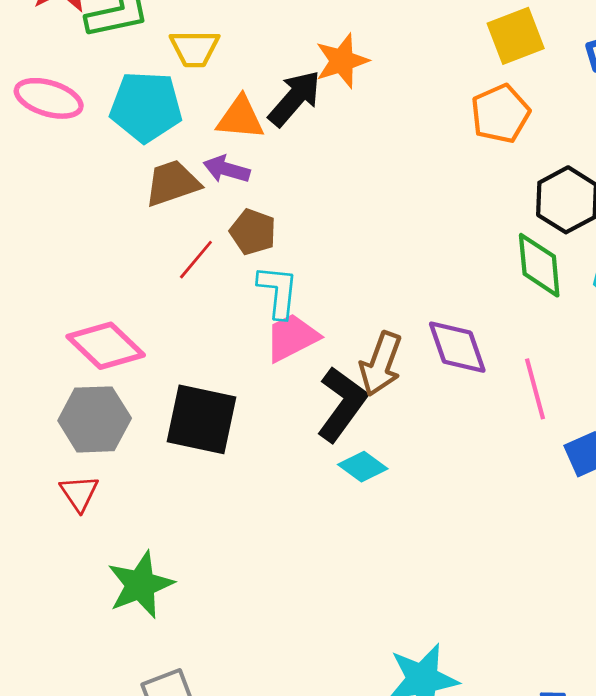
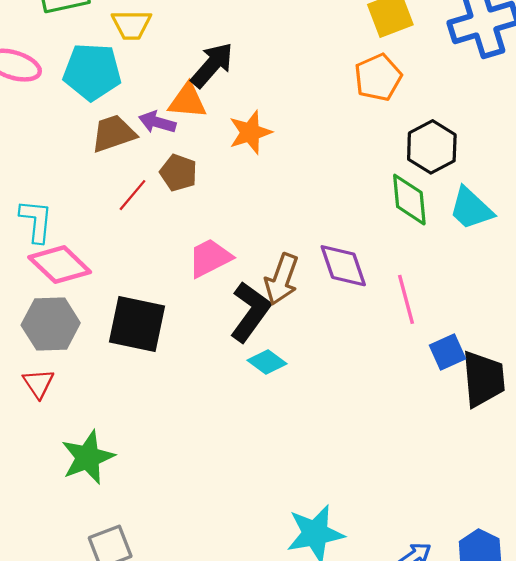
orange star: (342, 61) -> (250, 132), moved
orange triangle: (240, 118) -> (187, 101), moved
cyan L-shape: (278, 292) -> (36, 221), moved

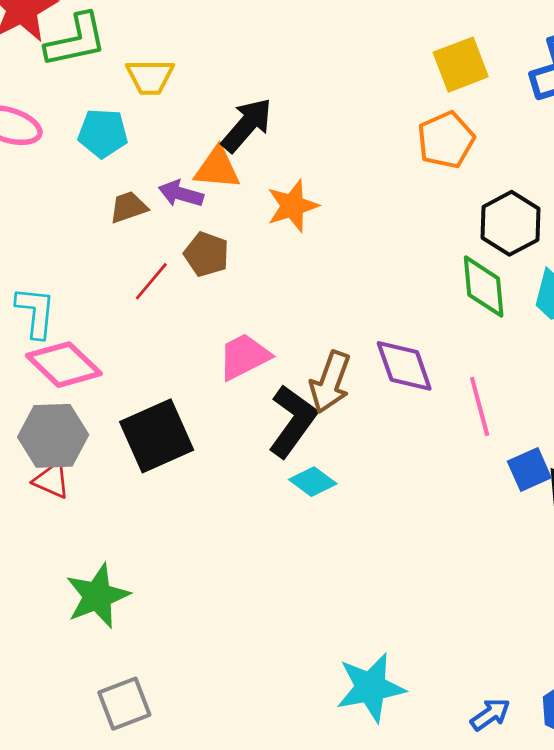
cyan pentagon: (92, 72) -> (103, 133), size x0.7
brown trapezoid: (113, 133) -> (128, 207), size x0.7
black square: (137, 324) -> (157, 436), turned -36
red triangle: (38, 383) -> (52, 480), moved, turned -32

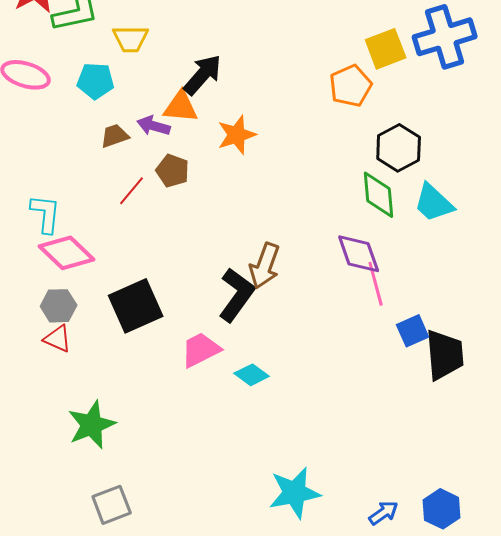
yellow square: (461, 65) -> (386, 49), moved
pink trapezoid: (244, 357) -> (201, 350), moved
purple diamond: (404, 366) -> (359, 254), moved
gray hexagon: (53, 436) -> (59, 306), size x0.7
cyan diamond: (313, 482) -> (252, 375), moved

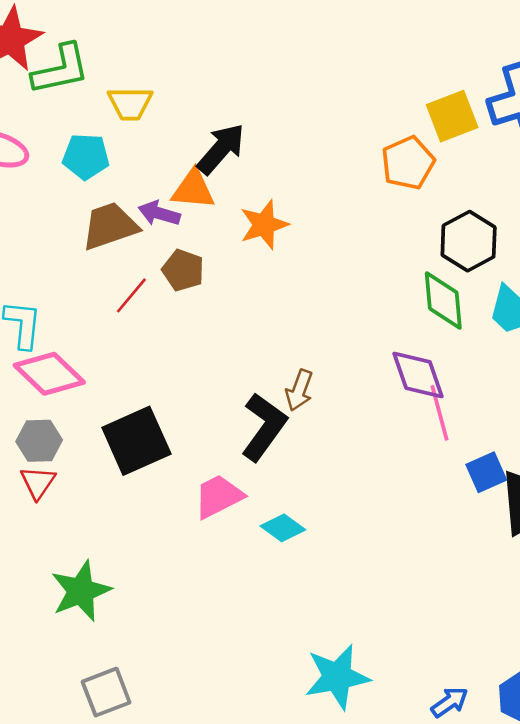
brown trapezoid: (115, 136) -> (110, 226), size x1.6
brown arrow: (265, 266) -> (299, 390), size x0.7
red triangle: (58, 339) -> (38, 482), turned 40

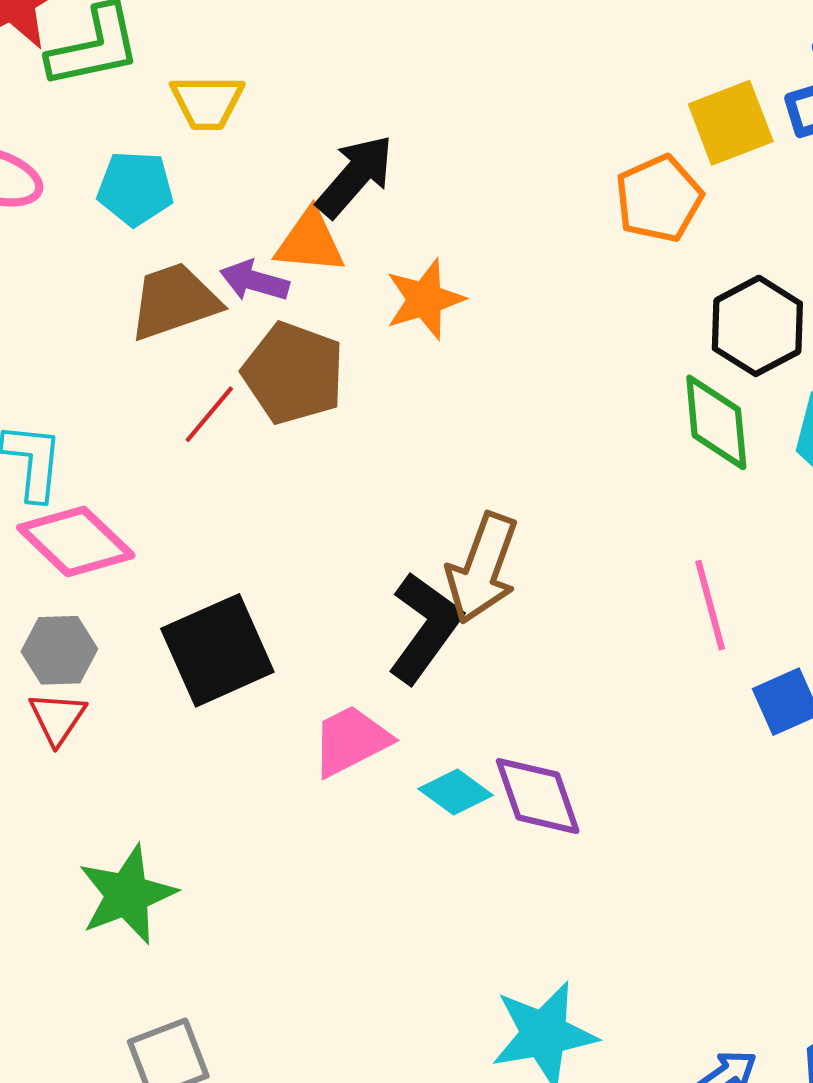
brown pentagon: (183, 270) -> (293, 373), size x1.5
purple diamond: (418, 375) -> (538, 796), moved
brown arrow: (299, 390) -> (482, 568), size x1.6

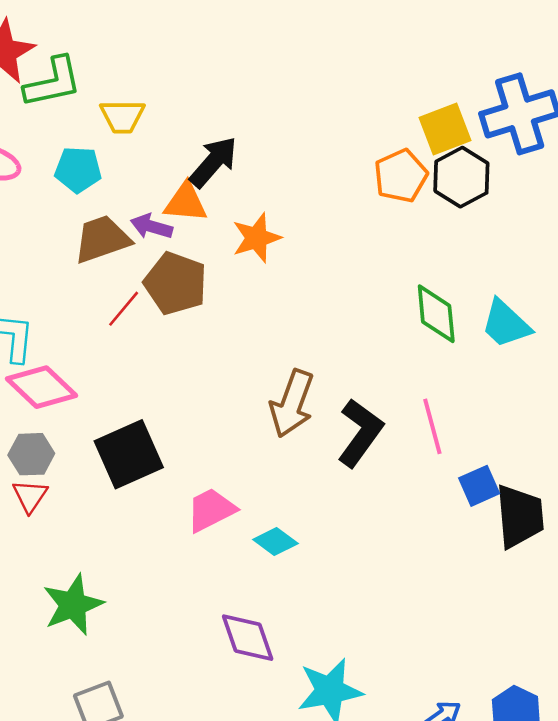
black hexagon: (757, 326) -> (461, 177), moved
black L-shape: (425, 628) -> (360, 433), moved
purple diamond: (538, 796) -> (248, 638), moved

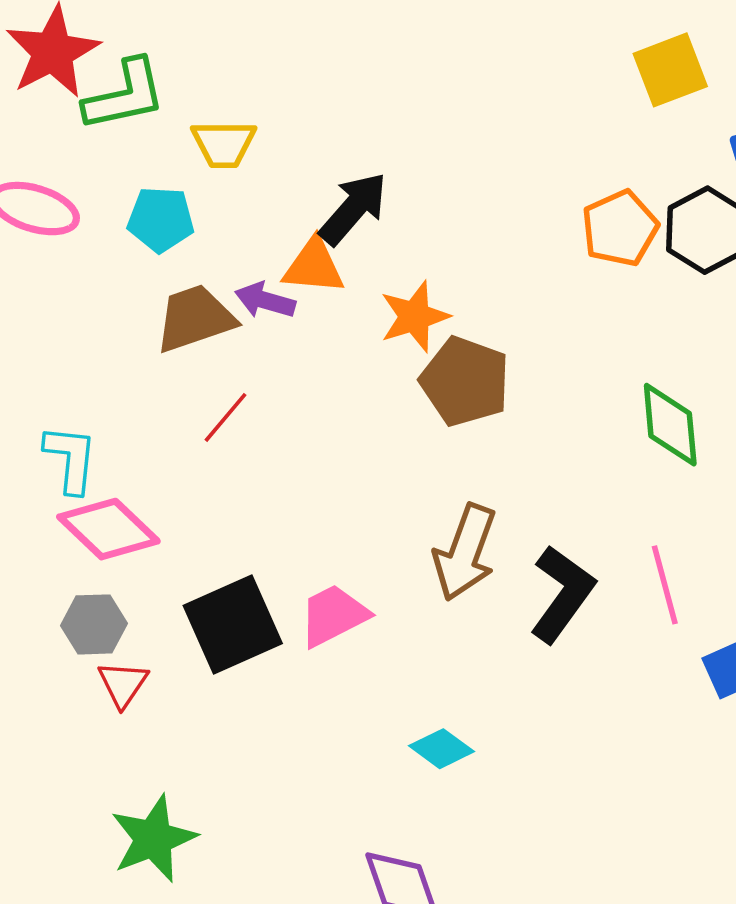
yellow square: (445, 129) -> (670, 70), moved
brown pentagon: (176, 283) -> (465, 381), moved
red triangle: (30, 496) -> (123, 684), moved
pink trapezoid: (211, 510) -> (334, 615), moved

